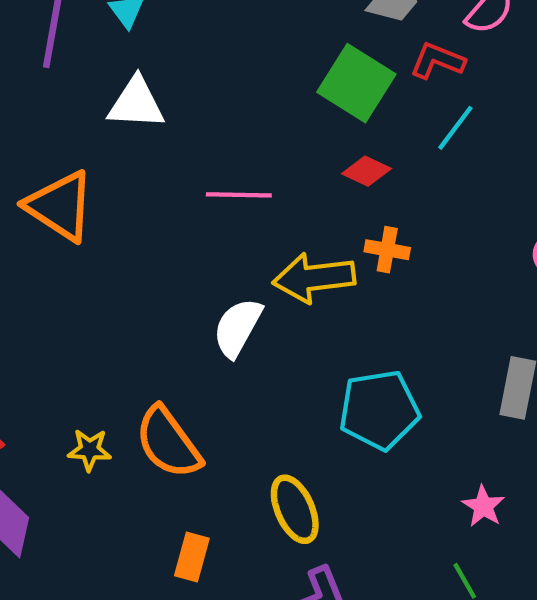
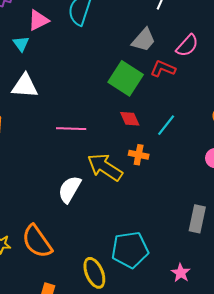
cyan line: (455, 128) -> (166, 125), moved
red diamond: (367, 171) -> (130, 119), turned 40
yellow arrow: (314, 278) -> (105, 167), turned 39
cyan pentagon: (379, 410) -> (130, 250), moved

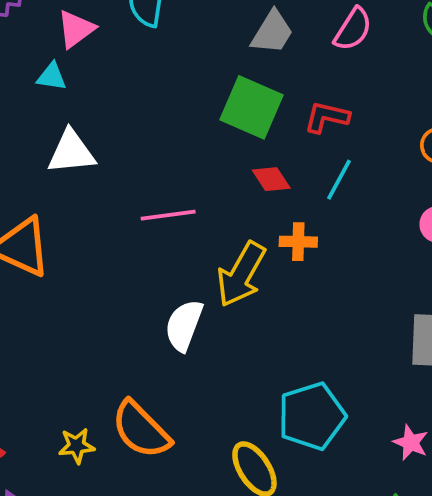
cyan triangle: (21, 44) -> (52, 77), turned -36
red L-shape: (163, 69) -> (327, 117), moved
yellow arrow: (105, 167) -> (241, 274), turned -84

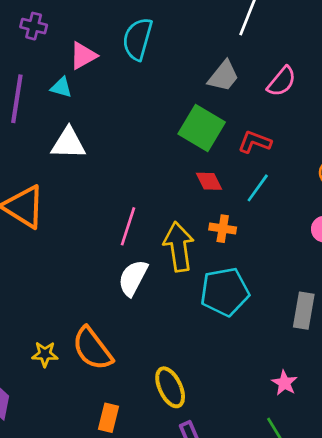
pink line: (168, 215) -> (128, 226), moved, turned -72
yellow arrow: (241, 274) -> (179, 247), turned 135
cyan pentagon: (312, 416) -> (225, 292), moved

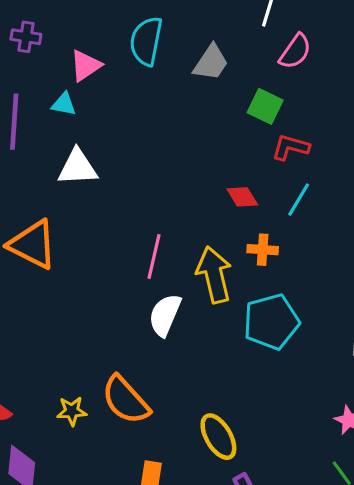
gray trapezoid: (223, 76) -> (211, 63), moved
pink semicircle: (282, 81) -> (295, 51), moved
green square: (202, 128) -> (265, 106), moved, size x0.7

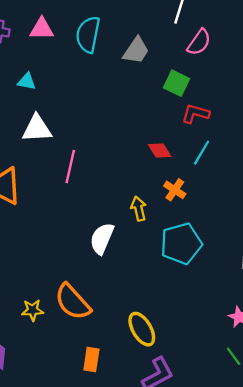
pink triangle: (86, 66) -> (42, 29), moved, turned 35
orange cross: (263, 250) -> (175, 190), turned 30
pink line: (154, 257) -> (70, 167), moved
yellow arrow: (214, 275) -> (139, 209), size x0.6

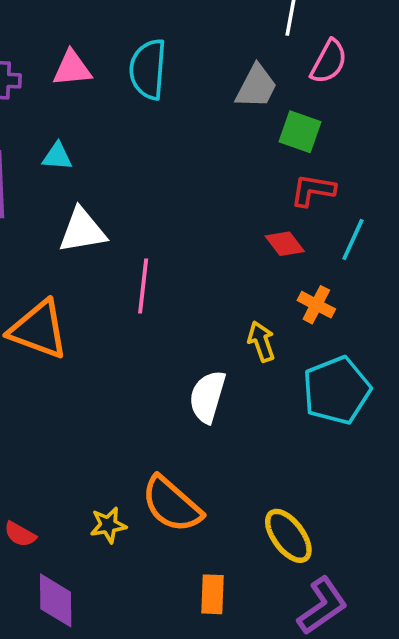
gray trapezoid: (136, 51) -> (256, 86), moved
red L-shape: (195, 114) -> (313, 190), moved

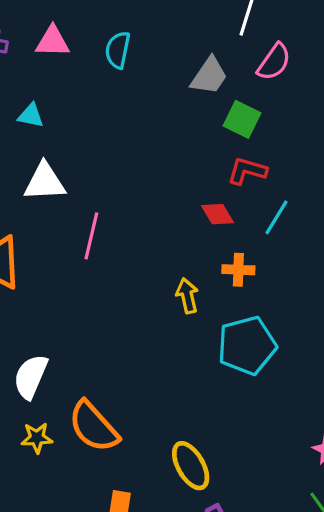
cyan semicircle: (148, 69) -> (118, 50), size x0.7
orange cross: (316, 305) -> (238, 270), turned -32
white semicircle: (207, 397) -> (31, 377), moved

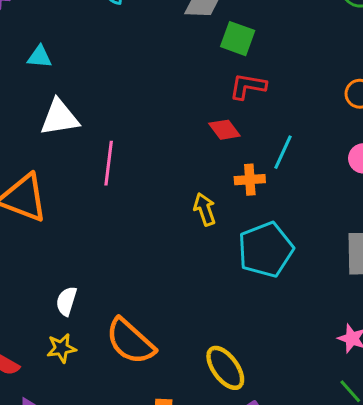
cyan line: (277, 217) -> (283, 152), moved
white semicircle: (31, 377) -> (66, 301), size x0.7
yellow star: (37, 438) -> (61, 348), moved

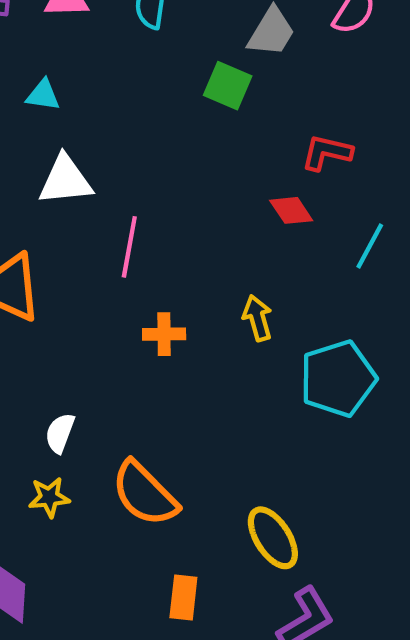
green square: (238, 39) -> (228, 86), moved
orange cross: (250, 180) -> (164, 334), moved

